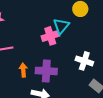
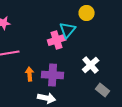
white cross: (84, 61) -> (91, 65), turned 30

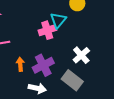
purple cross: (53, 75) -> (43, 65), turned -30
gray rectangle: (103, 90) -> (72, 80), moved, size x1.5

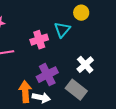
pink cross: (47, 30) -> (39, 40), moved
orange arrow: (20, 64) -> (25, 92), moved, size x1.5

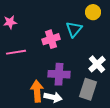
purple cross: (47, 75) -> (59, 74), turned 30
gray rectangle: (76, 90) -> (88, 89), turned 70

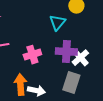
pink cross: (51, 39) -> (32, 55), moved
purple cross: (59, 74) -> (66, 52), moved

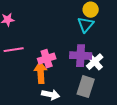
cyan triangle: (57, 23) -> (86, 25), moved
orange arrow: (20, 85) -> (41, 73), moved

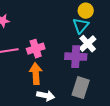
pink cross: (47, 59) -> (36, 49), moved
white cross: (95, 62) -> (88, 44), moved

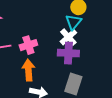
white cross: (88, 44) -> (68, 37), moved

